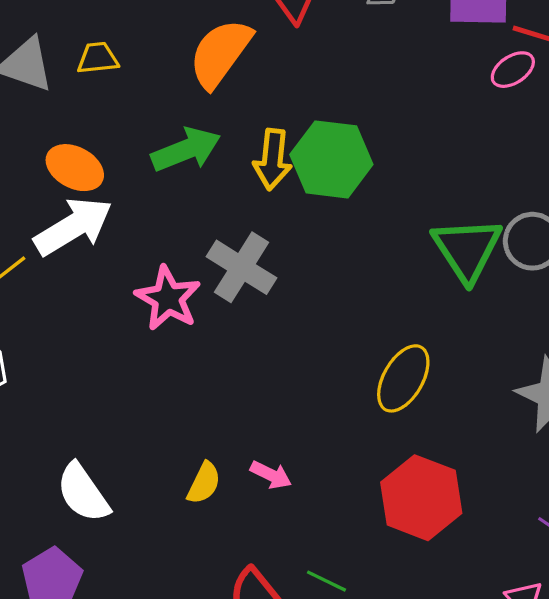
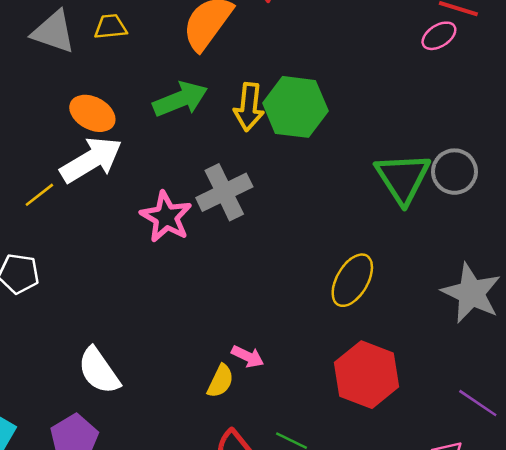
gray cross: (242, 267) -> (224, 192), turned 32
yellow semicircle: (204, 483) -> (220, 381), moved

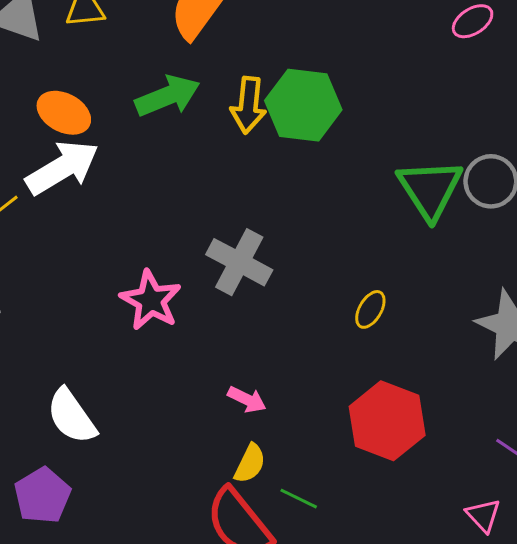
gray cross: (224, 192) -> (239, 262), moved, turned -36
pink star: (166, 217) -> (151, 300), moved
yellow ellipse: (352, 280) -> (370, 309), size x0.6
yellow semicircle: (220, 381) -> (250, 463), moved

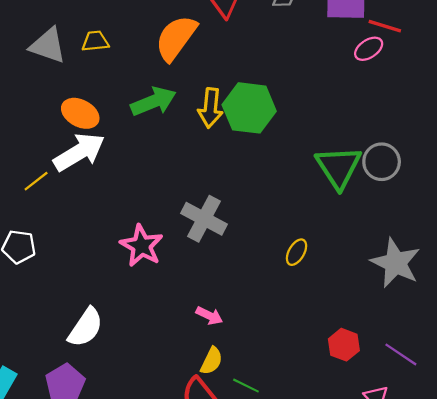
white semicircle: (71, 416) -> (86, 327), turned -111
red hexagon: (387, 421) -> (344, 345), moved, size x0.6

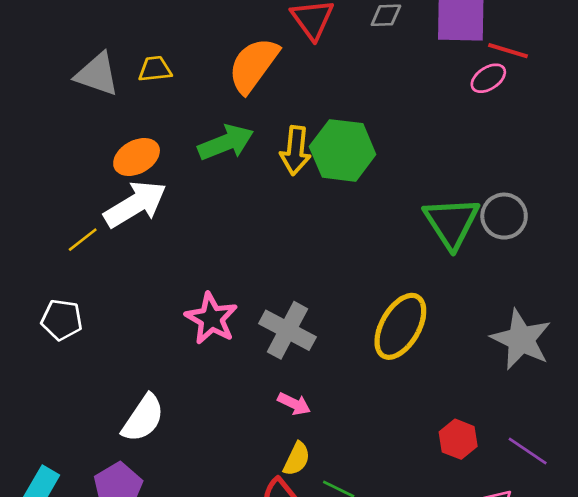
orange ellipse: (80, 113) -> (137, 157), turned -57
gray cross: (204, 219) -> (287, 330), moved
yellow ellipse: (297, 252) -> (400, 326), size x2.0

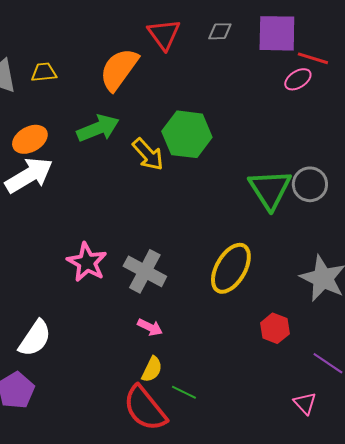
yellow arrow: (295, 150) -> (148, 154), moved, turned -48
red hexagon: (458, 439) -> (275, 328), moved

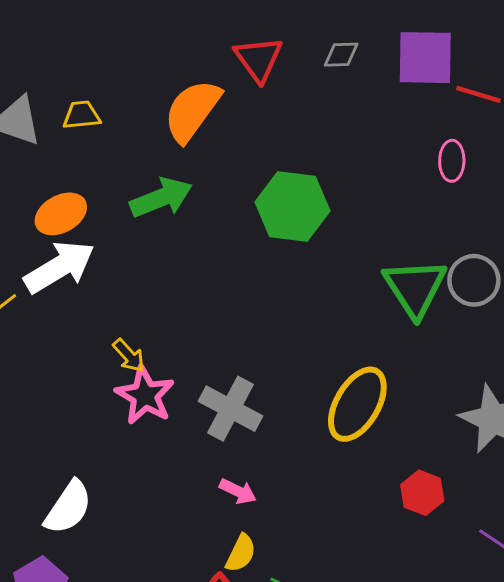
pink ellipse: (298, 79) -> (452, 161), moved, turned -56
yellow arrow: (148, 154) -> (129, 356), moved, size x0.7

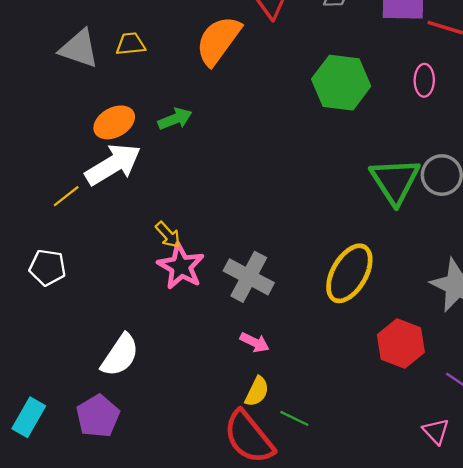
green arrow: (161, 198) -> (175, 119), moved, size x0.7
green hexagon: (292, 207) -> (341, 83), moved
red hexagon: (422, 493) -> (401, 344), size x1.4

